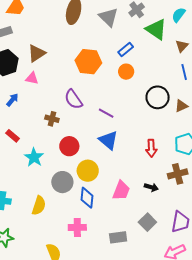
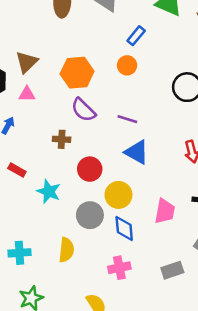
orange hexagon: (88, 62) -> (77, 73), moved
orange circle: (126, 72) -> (127, 65), moved

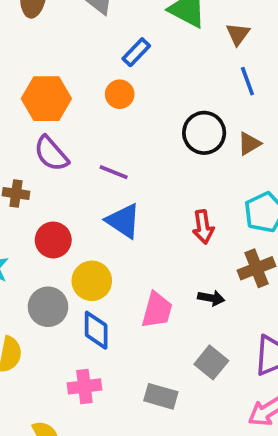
gray rectangle: (172, 270) -> (161, 396), turned 30

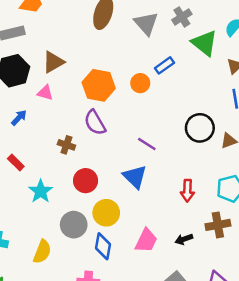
orange circle: (120, 94) -> (140, 83), moved
purple line: (114, 172) -> (147, 144), moved
black arrow: (211, 298) -> (184, 239), turned 140

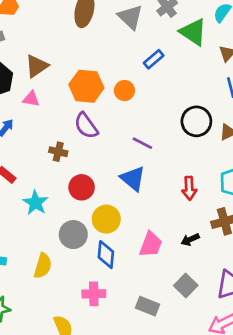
orange circle: (140, 83) -> (124, 91), moved

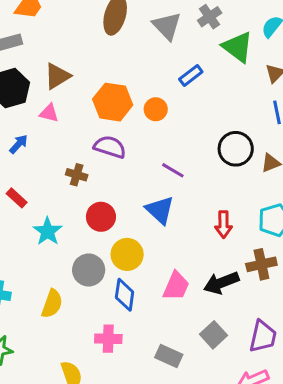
purple semicircle: (86, 126) -> (110, 147), turned 140
black arrow: (190, 240) -> (221, 283), size x1.6

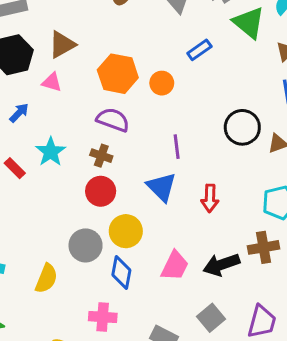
purple line: (173, 170) -> (177, 147), turned 50
brown cross: (77, 175) -> (101, 156), moved
red arrow: (223, 224) -> (210, 198), moved
cyan star: (48, 231) -> (51, 152), moved

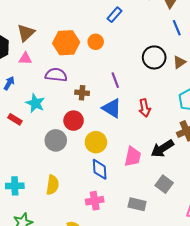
purple semicircle: (113, 120) -> (56, 75), moved
brown cross: (101, 156) -> (82, 93), moved
gray circle: (86, 245) -> (56, 140), moved

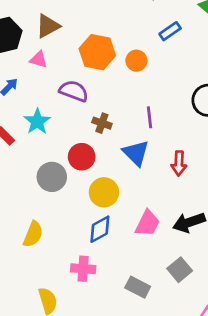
blue diamond: (100, 169) -> (100, 229), turned 50

